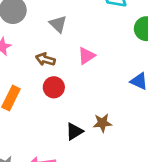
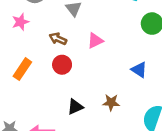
brown star: (102, 123) -> (111, 102), moved

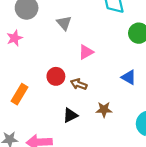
brown arrow: (58, 39) -> (79, 84), moved
orange rectangle: (22, 69) -> (20, 94), moved

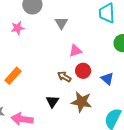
red circle: (56, 76) -> (83, 71), moved
brown star: (104, 110) -> (81, 102), size x1.5
black triangle: (70, 115) -> (52, 101), turned -40

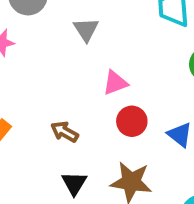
brown arrow: (64, 77) -> (64, 132), moved

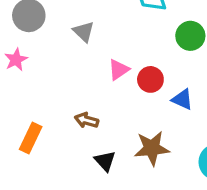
red circle: (132, 121) -> (150, 79), moved

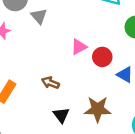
gray triangle: (84, 32) -> (39, 16), moved

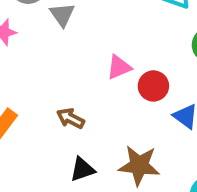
black triangle: (61, 115) -> (82, 169), turned 42

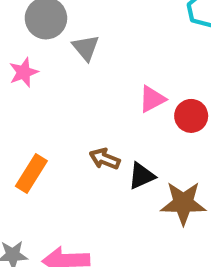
black triangle: (82, 169) -> (142, 176), moved

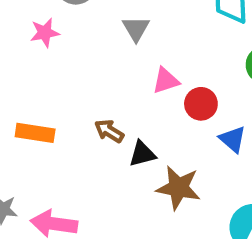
gray triangle: (86, 48) -> (136, 29), moved
orange rectangle: (31, 174) -> (35, 133), turned 57

